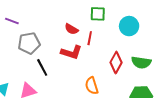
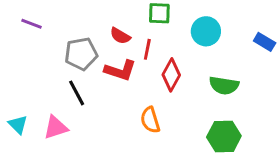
gray pentagon: (29, 43) -> (81, 54), moved
red diamond: (116, 62) -> (171, 75), moved

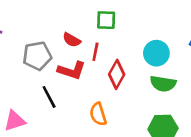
cyan circle: (206, 31) -> (156, 53), moved
black line: (77, 93) -> (49, 97), moved

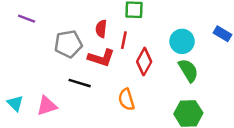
red semicircle: (72, 40) -> (101, 29), turned 66
green semicircle: (163, 84) -> (188, 70), turned -130
black line: (49, 97) -> (80, 83), turned -45

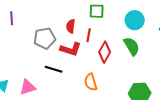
purple line: (27, 19) -> (12, 18), turned 64
cyan circle: (182, 41) -> (135, 20), moved
green semicircle: (188, 70) -> (132, 46), moved

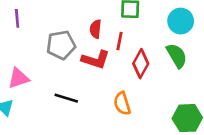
black line: (54, 69) -> (66, 98), moved
pink triangle: (28, 87) -> (18, 78), moved

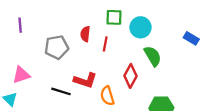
cyan circle: (181, 21) -> (140, 27), moved
red L-shape: (96, 60) -> (85, 80), moved
red diamond: (141, 64) -> (131, 76), moved

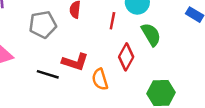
red line: (105, 44) -> (112, 21), moved

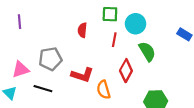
gray pentagon: (43, 25) -> (50, 59), moved
black line: (48, 74) -> (43, 89), moved

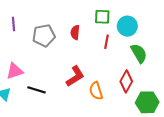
gray pentagon: (50, 59) -> (44, 35), moved
red diamond: (126, 71) -> (126, 81), moved
red L-shape: (82, 75) -> (75, 76), turned -50

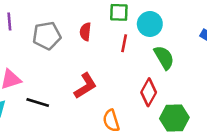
orange semicircle: (96, 91) -> (111, 121), moved

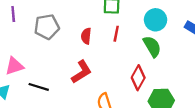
cyan circle: (150, 24) -> (156, 20), moved
red semicircle: (85, 32) -> (86, 36), moved

